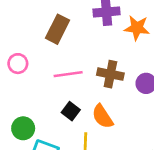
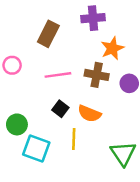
orange star: (137, 28) -> (112, 48), moved, turned -30
orange semicircle: (102, 116) -> (89, 114), turned -35

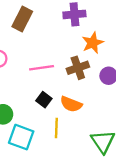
brown rectangle: (48, 34) -> (22, 19), moved
brown cross: (97, 75) -> (78, 68), turned -30

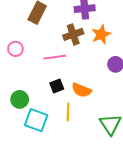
brown cross: (78, 68) -> (73, 34), moved
black square: (44, 100) -> (57, 86), turned 32

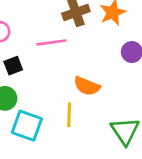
black square: (57, 86) -> (13, 66), moved

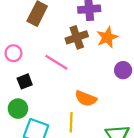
pink line: (51, 42) -> (56, 62), turned 40

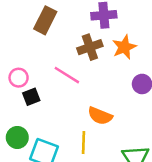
pink circle: (13, 53) -> (19, 78), moved
green circle: (18, 109) -> (17, 137), moved

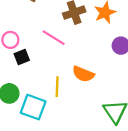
yellow line: (83, 143) -> (57, 87), moved

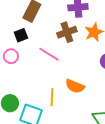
black square: (22, 57) -> (21, 35), moved

